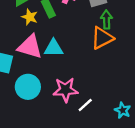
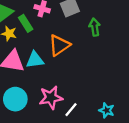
green arrow: (107, 20) -> (95, 27), moved
orange triangle: (102, 38) -> (59, 45), moved

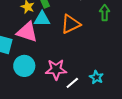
cyan triangle: (35, 60) -> (42, 19), moved
cyan star: (107, 110) -> (96, 77), moved

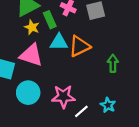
green arrow: (105, 13) -> (113, 63), moved
cyan triangle: (42, 19) -> (59, 42), moved

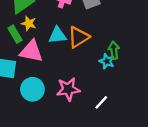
green rectangle: (50, 20) -> (15, 34), moved
cyan star: (108, 105) -> (107, 61), moved
white line: (81, 111) -> (101, 102), moved

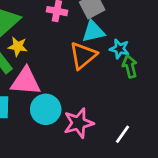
cyan triangle: (57, 35) -> (93, 32), moved
cyan star: (107, 61) -> (119, 49), moved
cyan circle: (32, 89) -> (46, 109), moved

